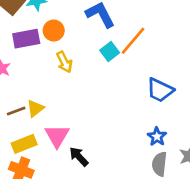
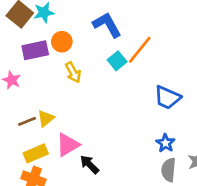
pink triangle: (57, 136) -> (68, 145), turned 30

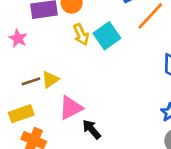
cyan square: (117, 61) -> (107, 36), moved, size x1.4
yellow rectangle: (36, 153) -> (21, 114), moved

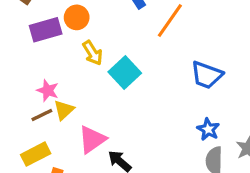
cyan square: (107, 36) -> (125, 73), moved
pink star: (18, 38) -> (48, 90), moved

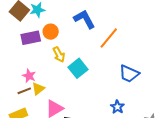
blue star: (208, 129) -> (117, 107), moved

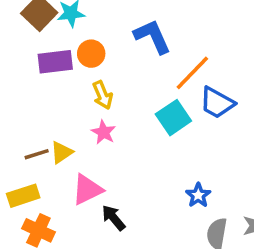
cyan square: (78, 68) -> (173, 118), moved
blue trapezoid: (129, 74) -> (217, 103), moved
pink star: (29, 76) -> (103, 132), moved

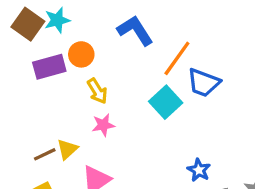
pink star: (103, 132) -> (103, 125), turned -30

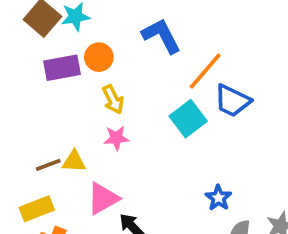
yellow triangle: (67, 149) -> (74, 161), turned 40

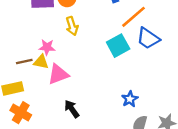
pink star: (116, 138) -> (47, 47), moved
pink triangle: (103, 198) -> (58, 74), moved

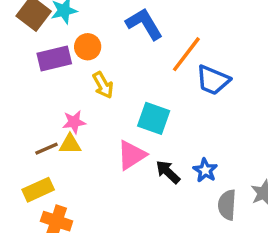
cyan square: (118, 46) -> (154, 118), moved, turned -30
pink triangle: (58, 74) -> (132, 155), moved
black arrow: (72, 109) -> (168, 172), moved

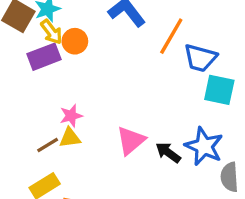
yellow arrow: (103, 85) -> (51, 32), moved
cyan square: (154, 118) -> (219, 90), moved
blue star: (205, 170) -> (204, 146), size x1.6

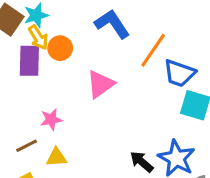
purple rectangle: (44, 57) -> (29, 61), turned -72
yellow triangle: (70, 138) -> (56, 157), moved
pink triangle: (131, 141) -> (100, 84), moved

